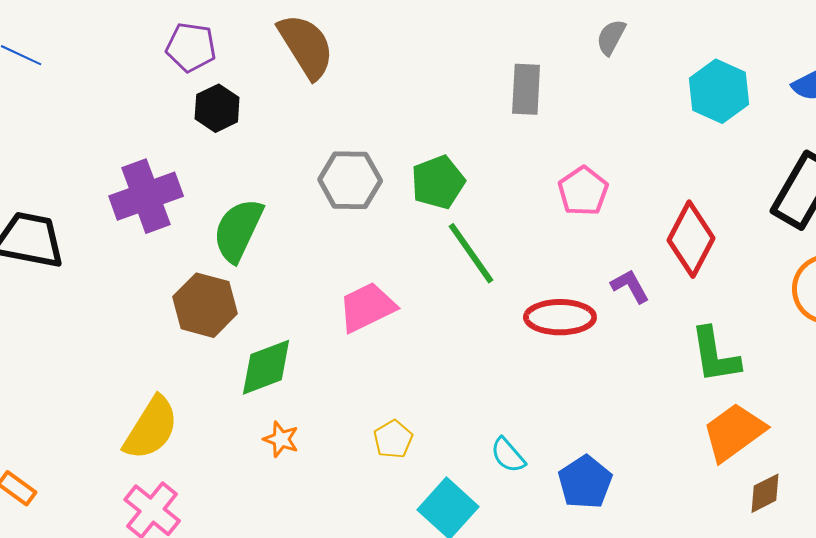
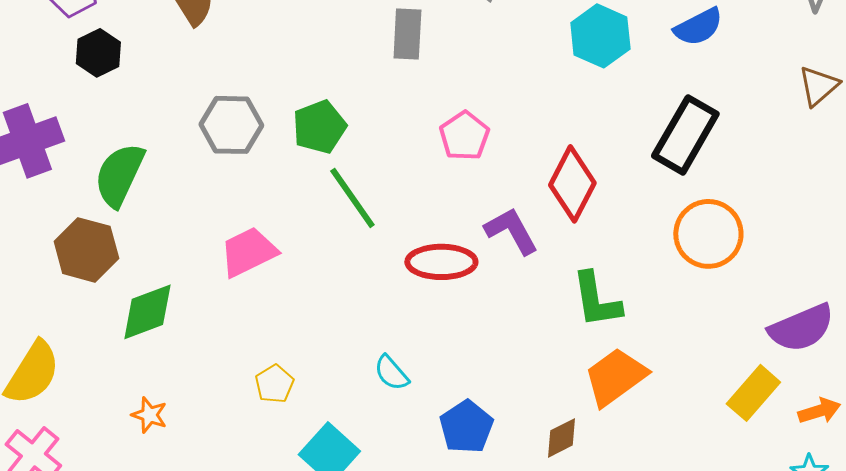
purple L-shape: (630, 286) -> (511, 231), size x1.4
orange star: (281, 439) -> (149, 415), moved
cyan semicircle: (508, 455) -> (391, 373), moved
brown diamond: (765, 493) -> (561, 438), moved

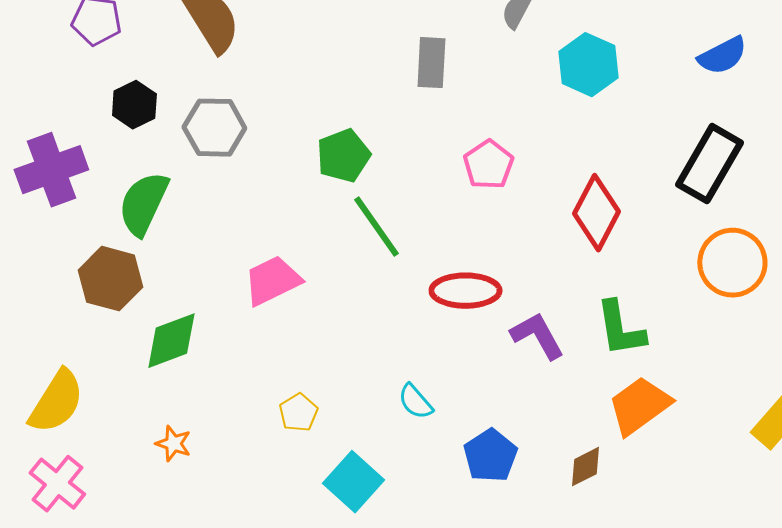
cyan hexagon: (600, 36) -> (588, 65), moved
black hexagon: (98, 53) -> (134, 105), moved
gray hexagon: (231, 125) -> (214, 128), moved
purple L-shape: (511, 231) -> (537, 336), moved

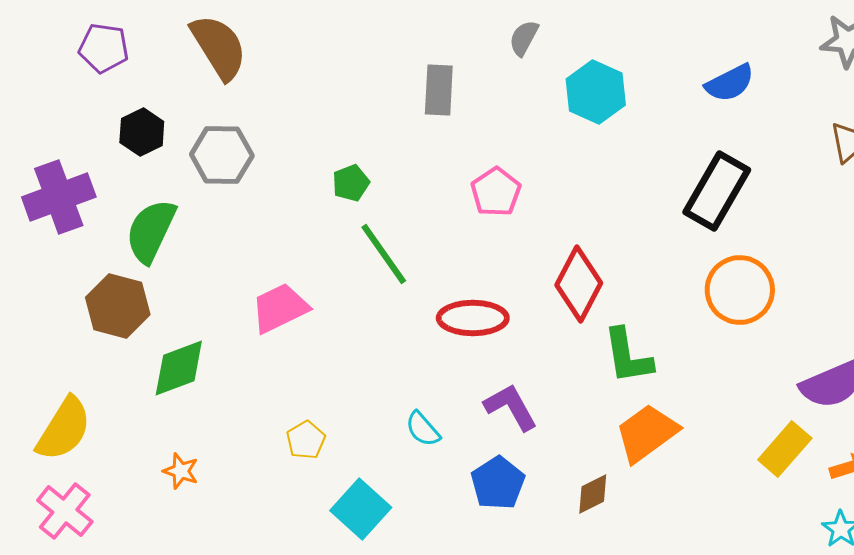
green pentagon: (343, 156) -> (351, 183), size x0.7
red diamond: (596, 213) -> (579, 284), moved
purple L-shape: (537, 336) -> (511, 407), moved

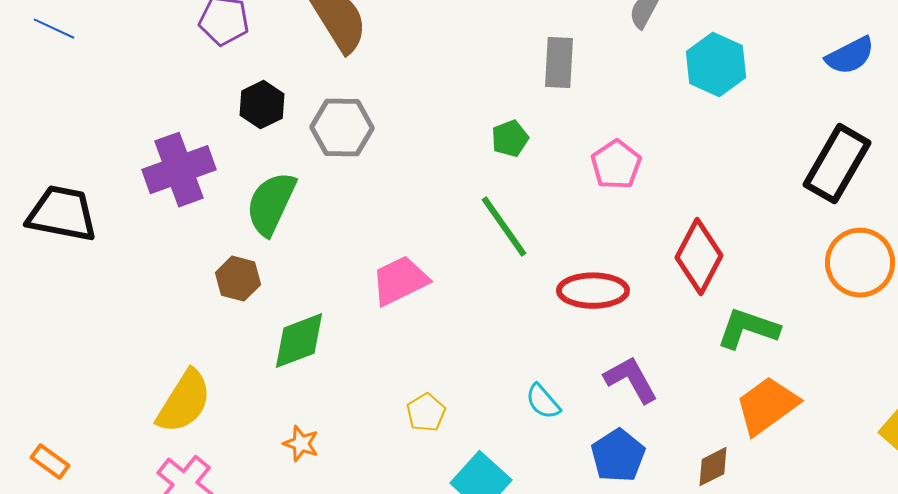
green pentagon: (351, 183) -> (510, 139), moved
brown hexagon: (118, 306) -> (238, 279), size x0.7
green L-shape: (628, 356) -> (748, 329), turned 118

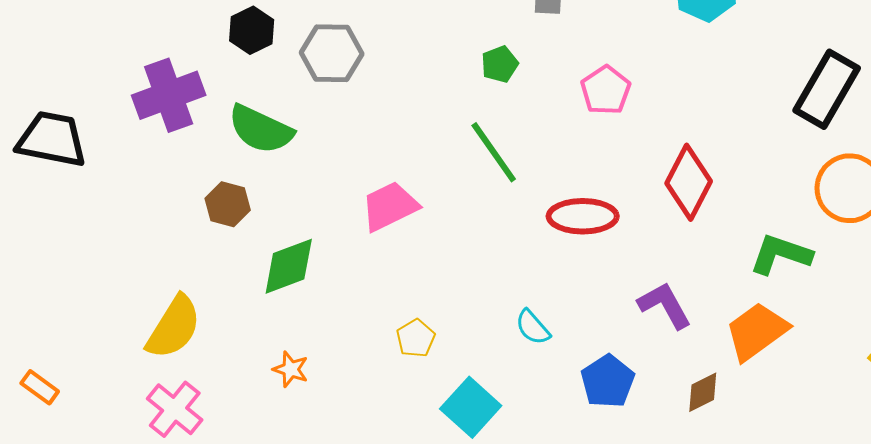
green semicircle: (271, 204) -> (261, 129), turned -90
green L-shape: (748, 329) -> (781, 254), moved
purple L-shape: (631, 380) -> (665, 305), moved

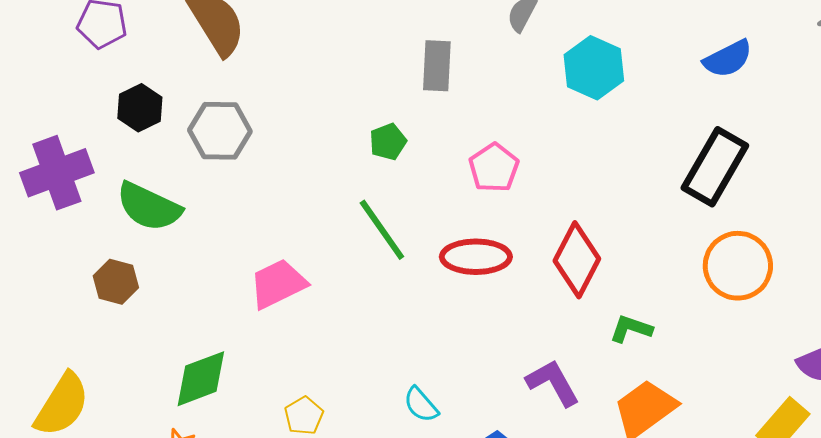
red ellipse: (583, 216) -> (476, 257), moved
green L-shape: (781, 254) -> (631, 329), moved, size x0.7
green diamond: (289, 266) -> (201, 379), moved

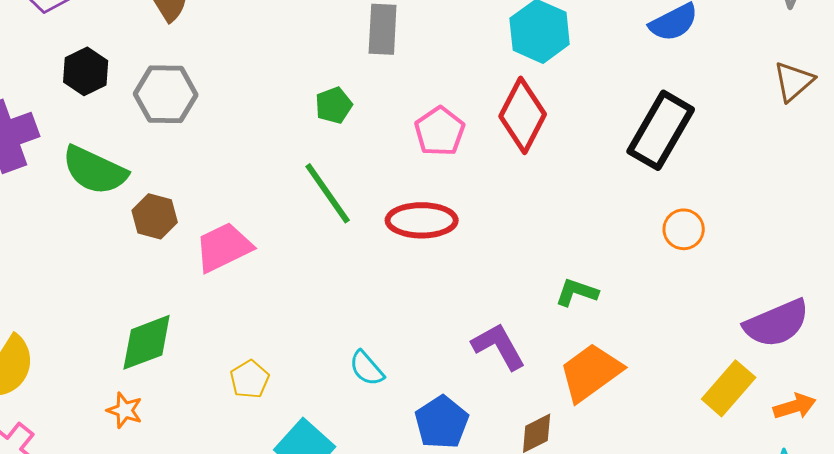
red diamond: (577, 260) -> (523, 115), moved
orange circle: (738, 266) -> (684, 229), size x0.6
brown hexagon: (116, 282) -> (155, 216), moved

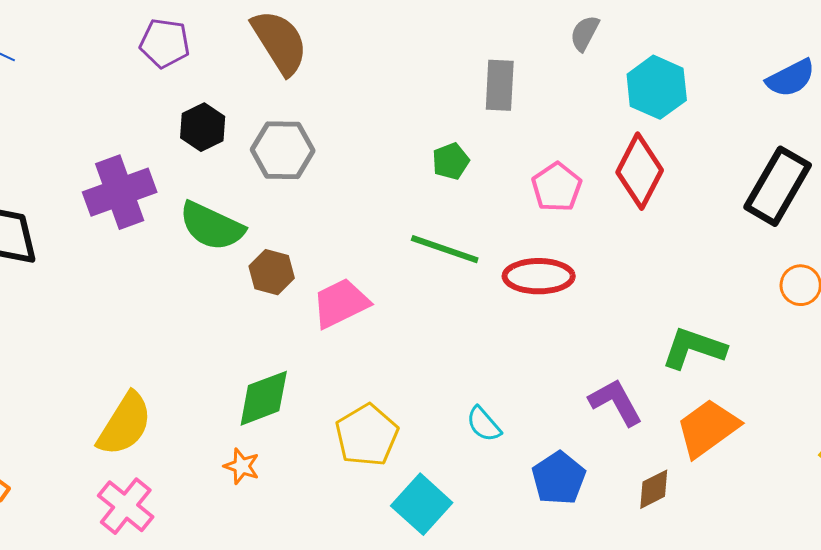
green line: (328, 193) -> (445, 249), turned -36
green L-shape: (577, 292) -> (694, 348), size x1.5
yellow pentagon: (250, 379) -> (367, 435), size x1.6

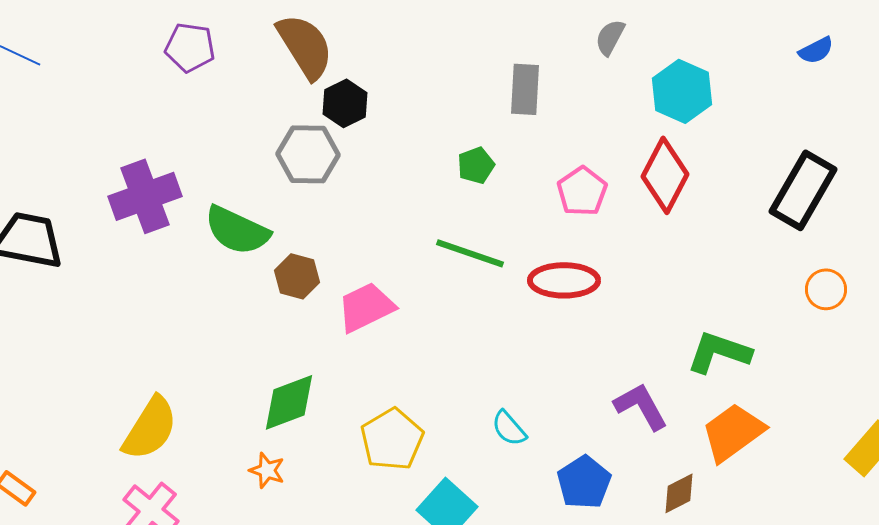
blue semicircle: (791, 78) -> (816, 50), moved, size x0.7
black hexagon: (203, 127) -> (345, 103), moved

